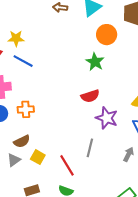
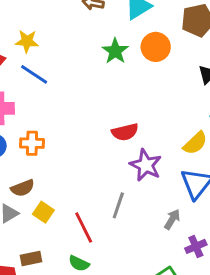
green star: (95, 62) -> (115, 51), moved

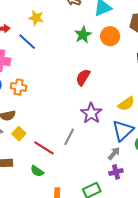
yellow star: (27, 41) -> (36, 18), moved
red semicircle: (125, 132) -> (83, 77), moved, turned 126
gray arrow: (172, 219) -> (114, 153), moved
red line: (84, 228) -> (44, 148), turned -40

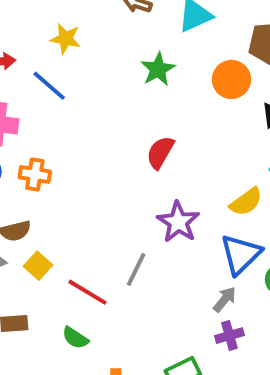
orange circle: (110, 36) -> (231, 79), moved

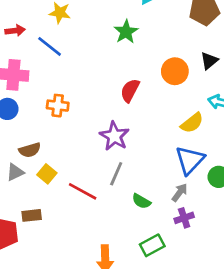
orange circle: (231, 79) -> (175, 71), moved
orange cross: (35, 174) -> (58, 106), moved
purple star: (178, 222) -> (114, 136), moved
green semicircle: (75, 338) -> (141, 201), moved

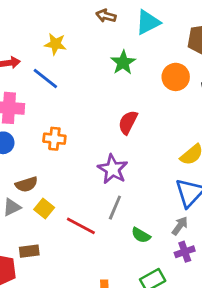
orange circle: (175, 71) -> (176, 77), moved

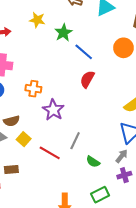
green star: (123, 63) -> (63, 33), moved
blue line: (45, 79) -> (84, 52), moved
purple star: (113, 169) -> (53, 110), moved

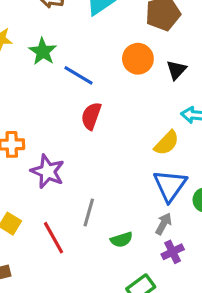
red line: (50, 153) -> (53, 238), turned 40
green semicircle: (93, 162) -> (121, 240), turned -40

